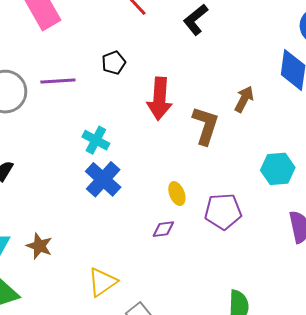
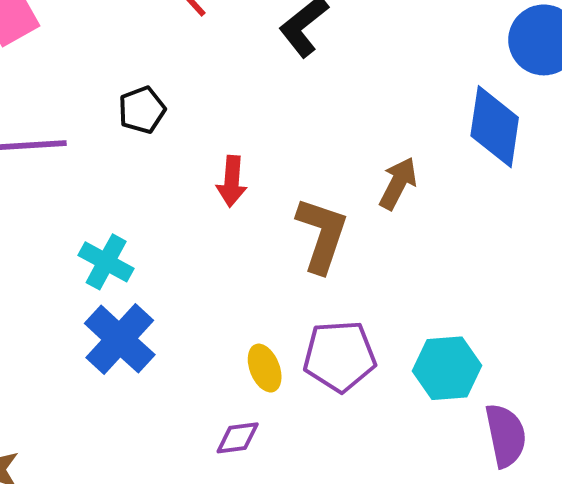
red arrow: (160, 99) -> (232, 181), size x0.6
cyan hexagon: (278, 169) -> (447, 368), moved
purple pentagon: (223, 211) -> (340, 356), moved

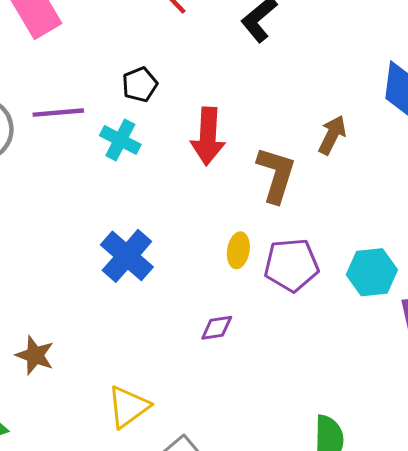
red arrow: (232, 181) -> (208, 136), size x1.5
cyan cross: (106, 262) -> (120, 140), moved
yellow ellipse: (265, 368) -> (238, 250), moved, turned 32

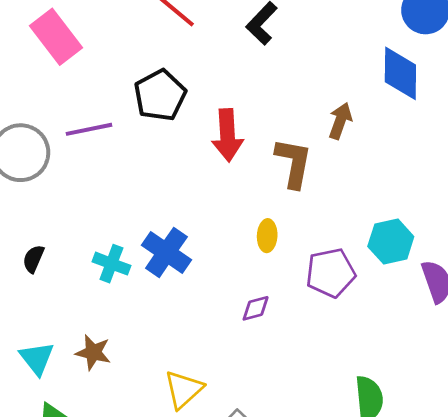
black pentagon: (140, 84) -> (160, 95), size x1.6
cyan cross: (120, 140) -> (111, 264), moved
purple pentagon: (291, 265) -> (331, 273), moved

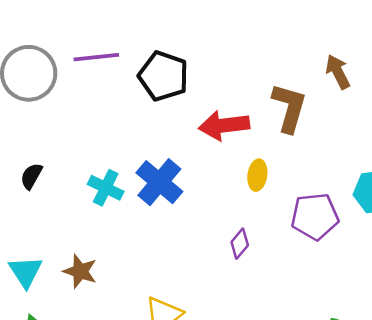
black pentagon: (160, 95) -> (163, 76), moved, turned -30
brown arrow: (340, 121) -> (338, 72), turned -52
red arrow: (227, 135) -> (224, 125), moved, turned 81
purple diamond: (256, 308) -> (240, 244), turned -40

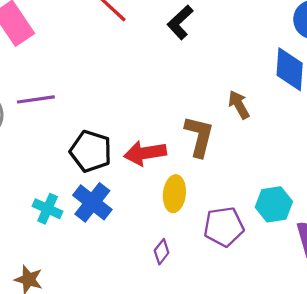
black pentagon: (163, 76) -> (91, 151), moved
yellow ellipse: (257, 175) -> (174, 194), size x1.4

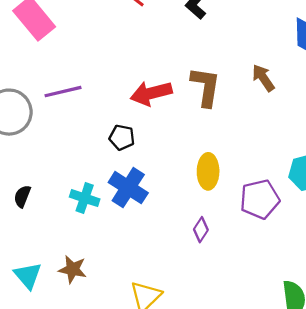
brown L-shape: (199, 136) -> (206, 87), moved
black pentagon: (91, 151) -> (122, 137), size x0.6
red arrow: (145, 153) -> (151, 93), moved

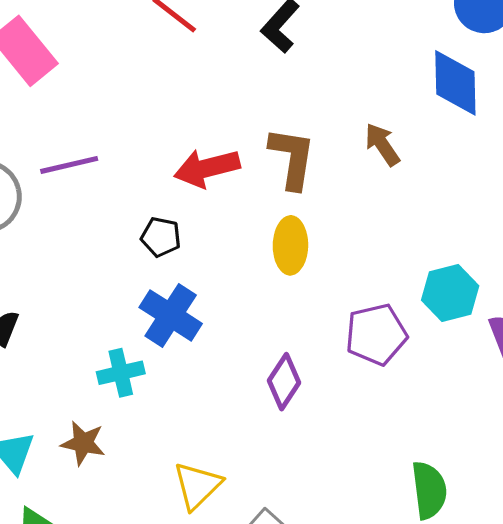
yellow ellipse: (208, 171) -> (290, 245), moved
cyan cross: (85, 198) -> (121, 373), moved, turned -32
purple diamond: (201, 230) -> (284, 382), size x1.4

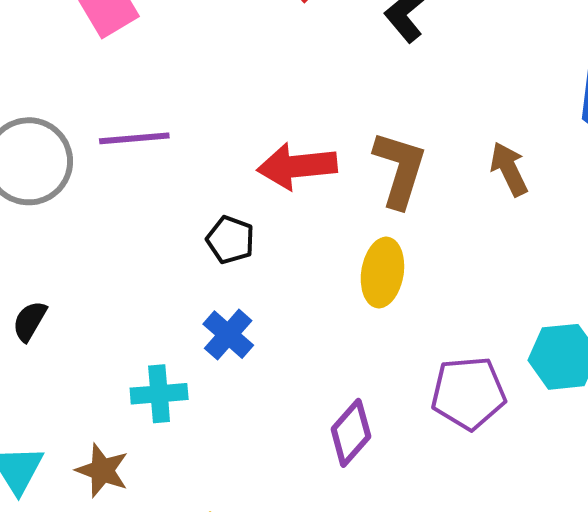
blue cross: (171, 315) -> (228, 335), size x0.7

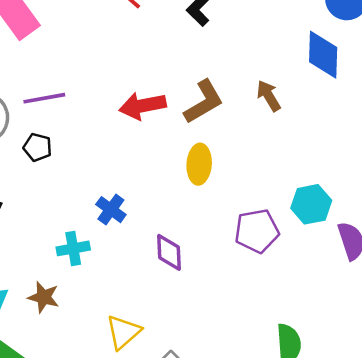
brown L-shape: (400, 169) -> (204, 102), turned 48
black pentagon: (230, 240) -> (38, 147), moved
purple diamond: (351, 433) -> (169, 252), moved, turned -39

